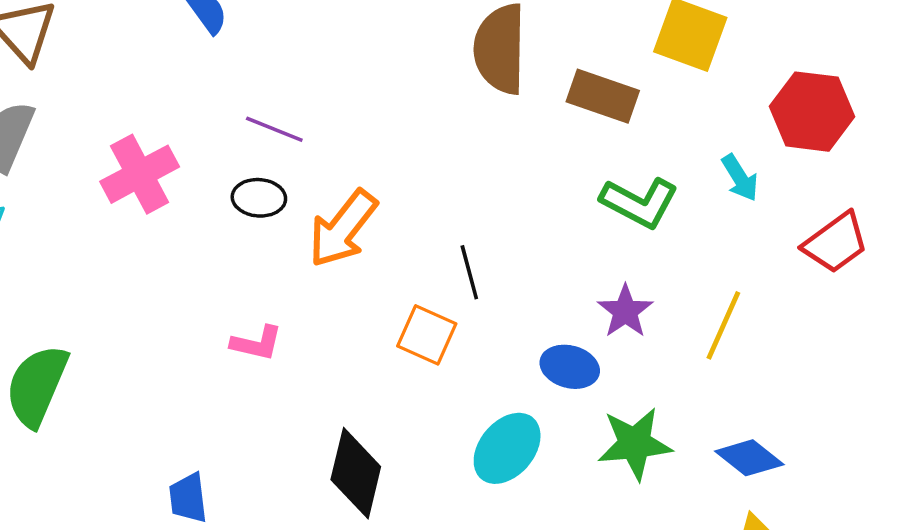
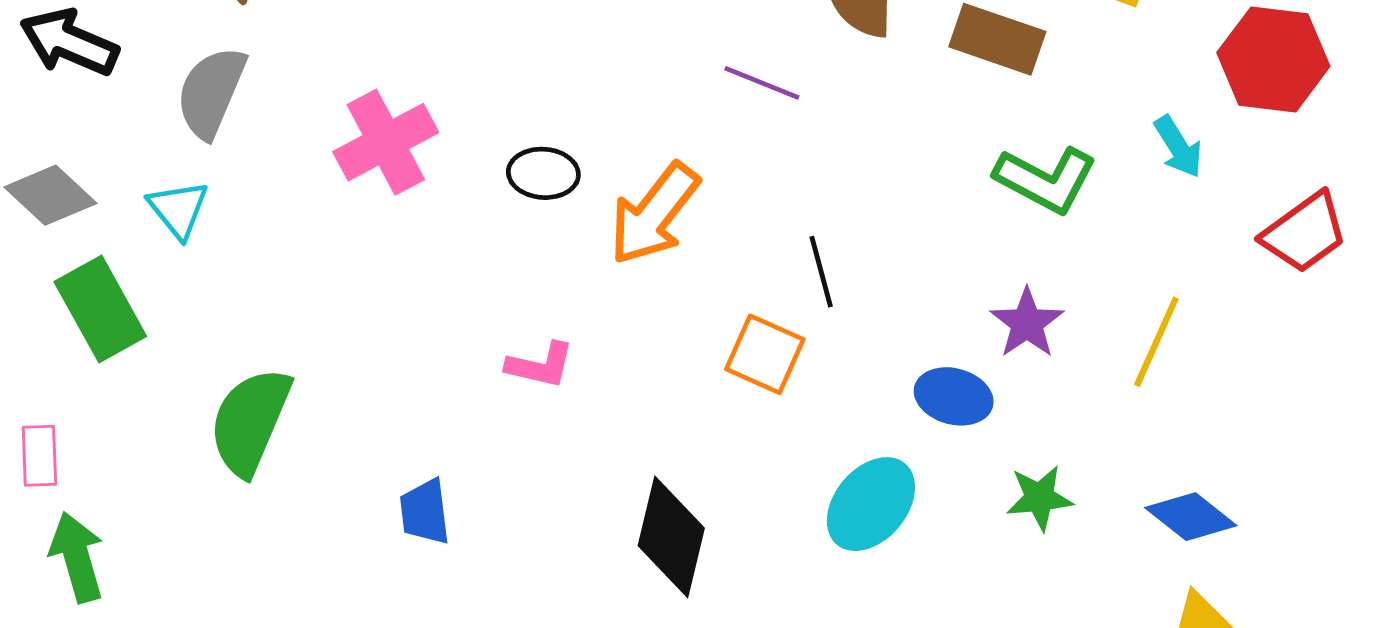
purple line: (274, 129) -> (762, 83), moved
green star: (635, 444) -> (1039, 498), size x0.7
blue trapezoid: (188, 498) -> (425, 512), moved

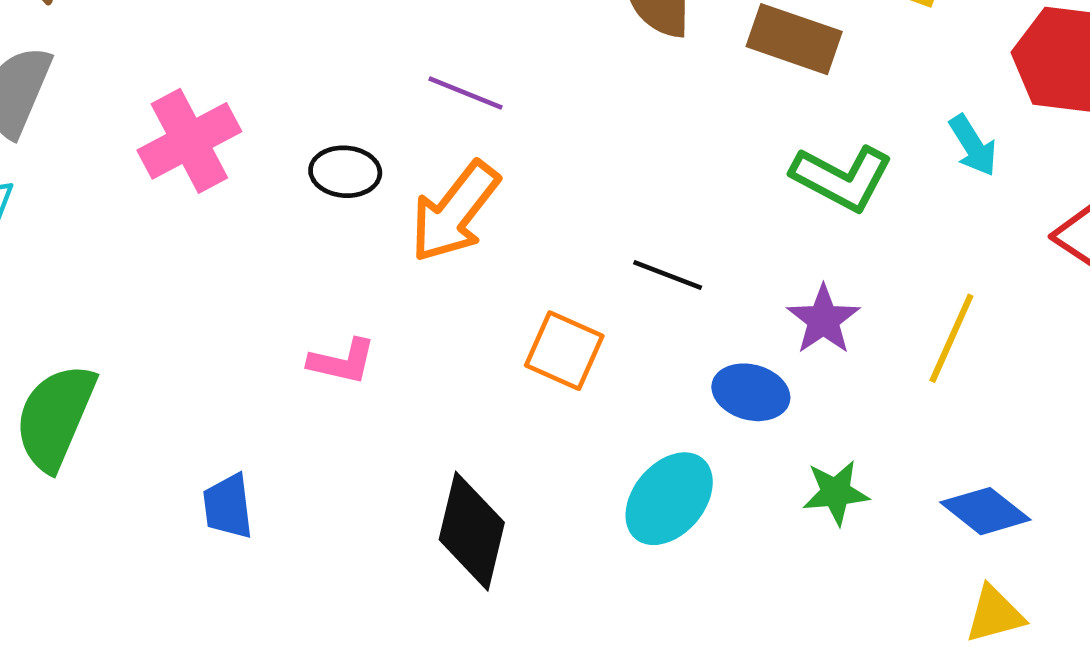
purple line: (762, 83) -> (466, 93), moved
black line: (821, 272) -> (668, 275), moved, turned -54

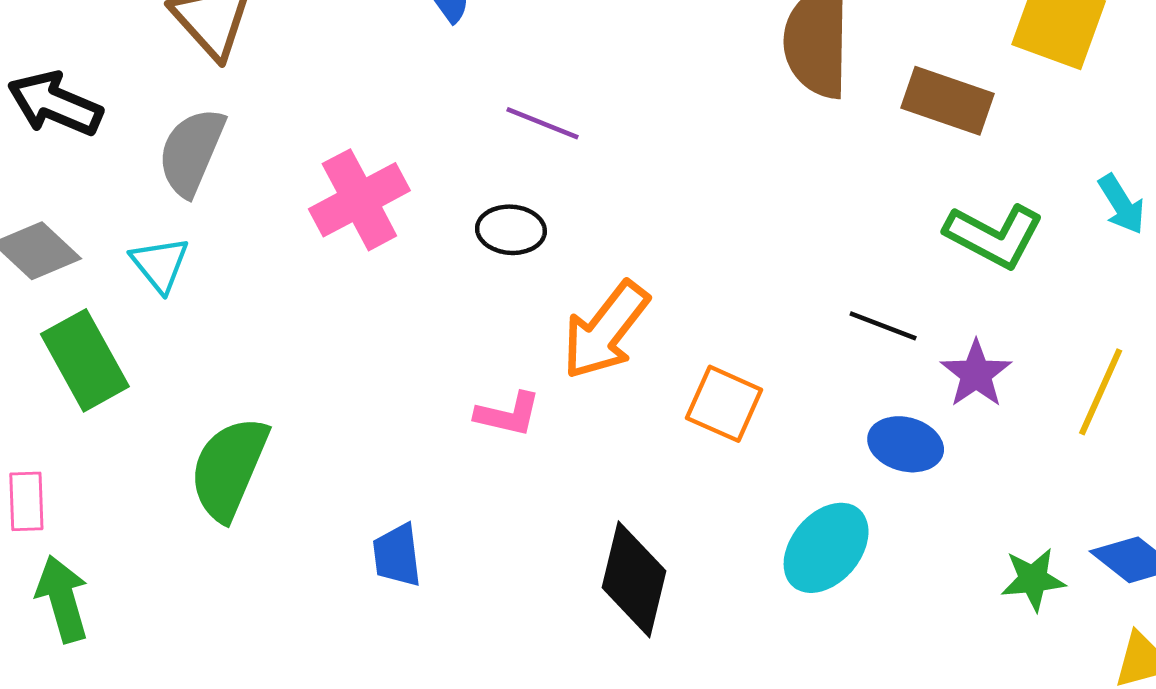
purple line: (466, 93) -> (542, 123), moved
orange arrow: (455, 212) -> (606, 330), moved
black line: (668, 275) -> (883, 326), moved
green star: (836, 493) -> (1033, 579), moved

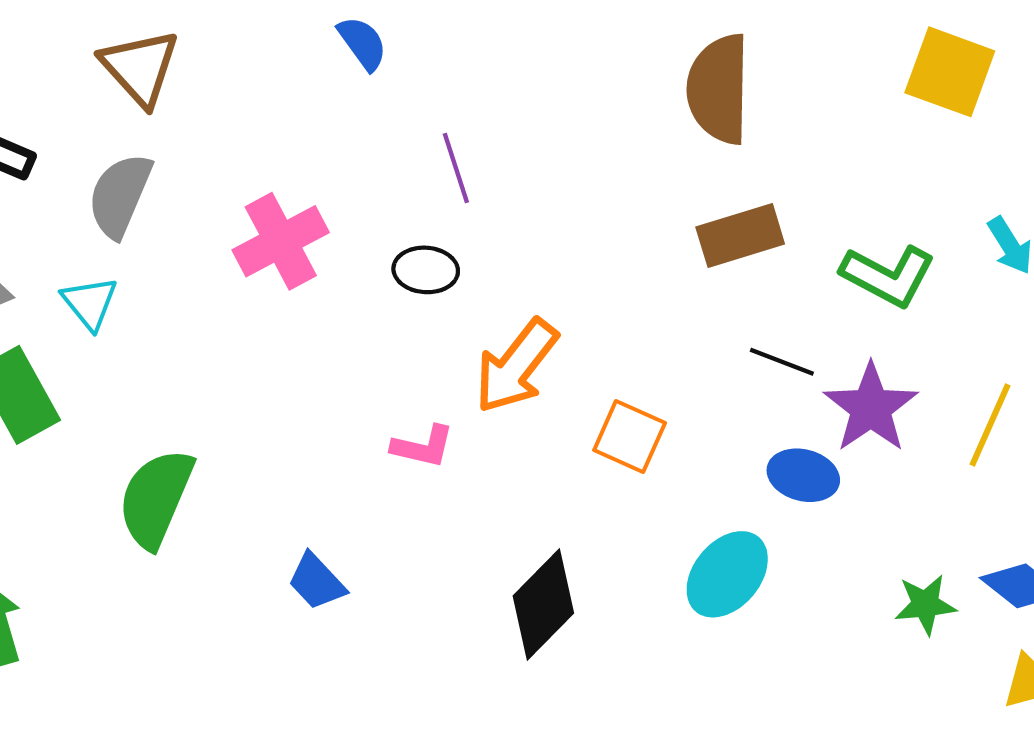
brown rectangle: (948, 101) -> (740, 235), moved, turned -36
purple line: (542, 123) -> (456, 168), turned 50
purple star: (976, 374) -> (871, 408), size x1.4
blue trapezoid: (397, 555) -> (317, 582), turned -36
black diamond: (634, 579) -> (543, 604), turned 31

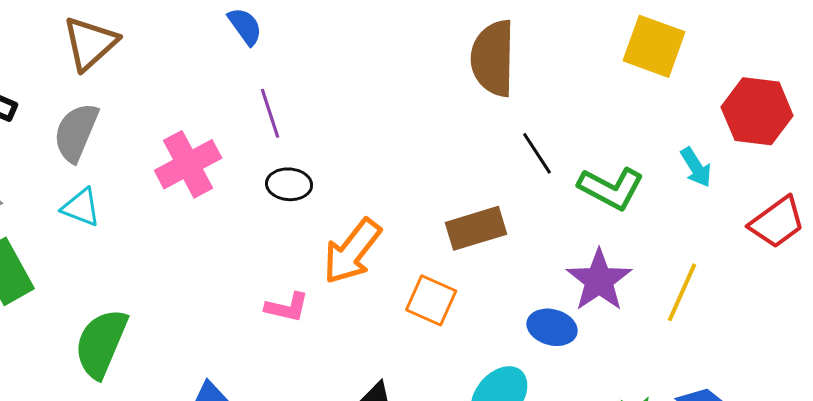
brown triangle: (140, 67) -> (90, 43), turned 30
purple line: (456, 168) -> (270, 113), moved
brown rectangle: (740, 235) -> (476, 228), moved
cyan triangle: (90, 303) -> (81, 207), moved, turned -30
black line: (782, 362) -> (537, 153), moved, turned 36

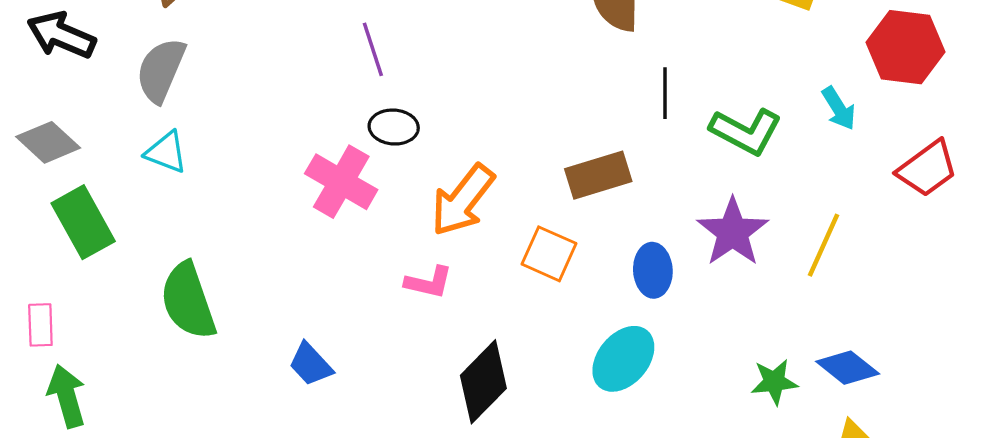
black line: (537, 153) -> (665, 93), turned 33
pink cross: (188, 164) -> (341, 182), moved, turned -32
pink L-shape: (287, 307) -> (429, 282), moved
blue ellipse: (552, 327) -> (653, 270), moved, turned 72
green semicircle: (101, 343) -> (188, 301), turned -42

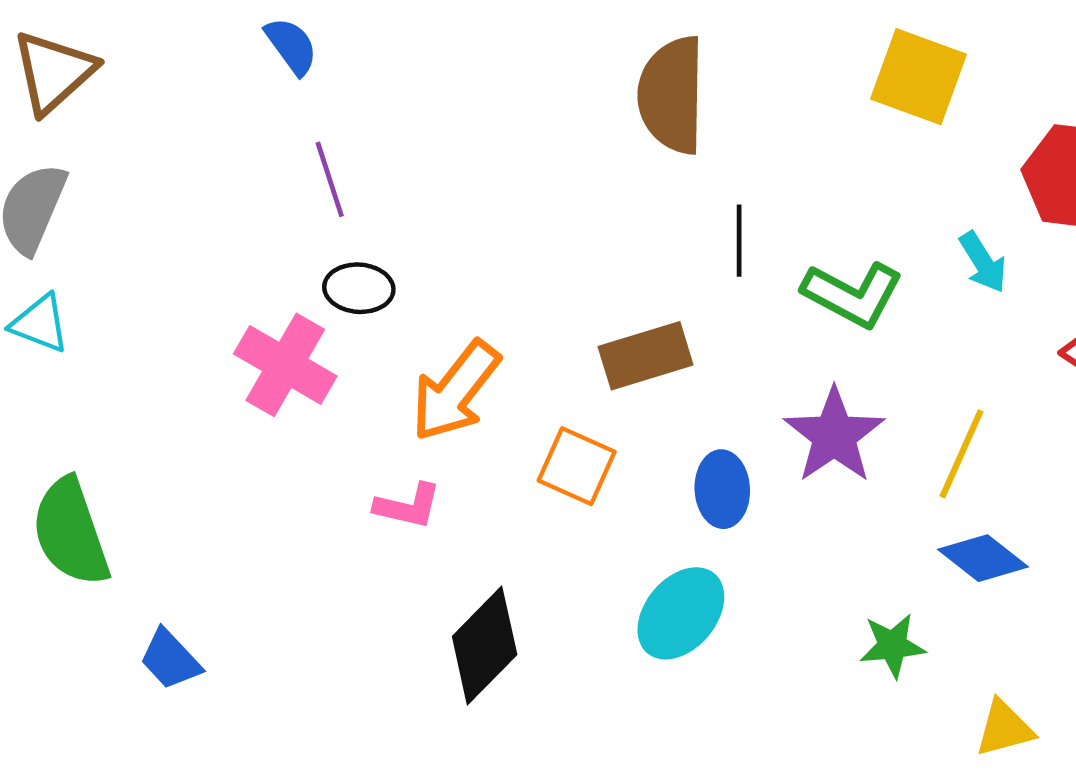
blue trapezoid: (311, 364) -> (170, 659), moved
blue diamond: (848, 368) -> (983, 558), moved

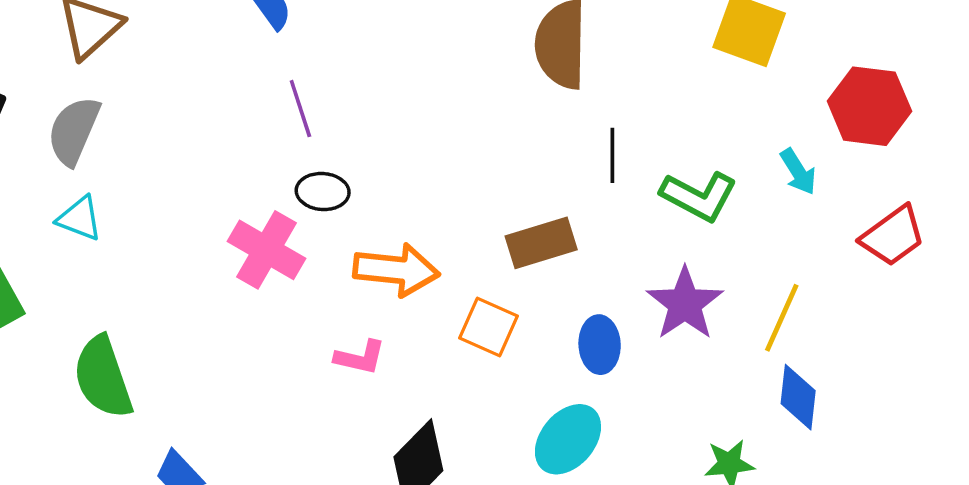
orange arrow: (455, 391) -> (396, 270), turned -122
blue diamond: (983, 558) -> (798, 397), turned 58

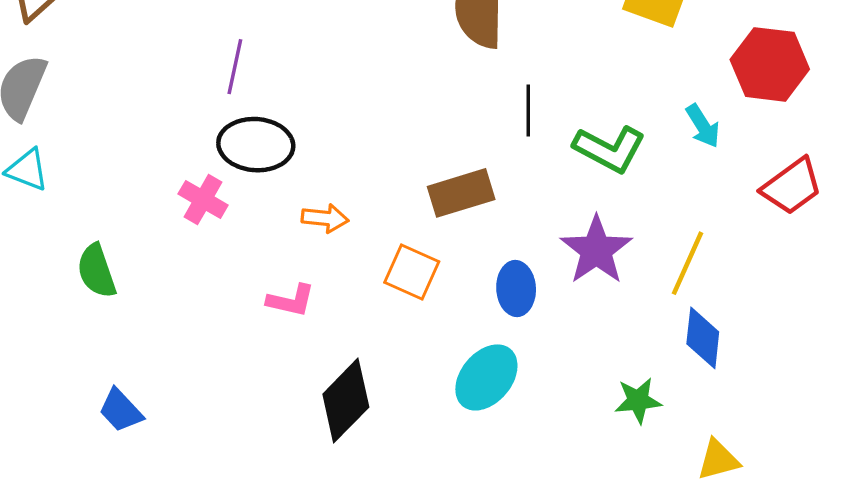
purple line: (300, 109) -> (235, 67), turned 30
black ellipse: (323, 192) -> (256, 145), size x1.5
pink cross: (267, 250) -> (203, 200), size x0.7
orange arrow: (396, 270) -> (325, 218), size x0.6
green semicircle: (103, 377) -> (96, 271), moved, size x0.7

